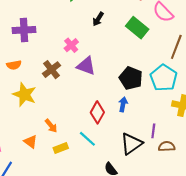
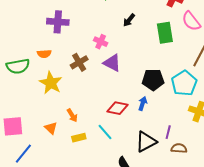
green rectangle: (137, 28) -> (165, 33), turned 35
pink cross: (71, 45) -> (101, 42), turned -32
black pentagon: (131, 78) -> (153, 80), turned -30
red diamond: (97, 112) -> (117, 108), turned 65

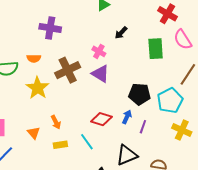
pink cross: (101, 42) -> (99, 51), moved
brown cross: (79, 62) -> (68, 70), size x1.4
purple line: (168, 132) -> (143, 127), moved

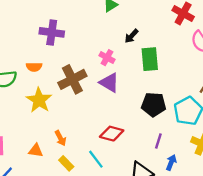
green rectangle: (156, 49) -> (150, 59), moved
blue arrow: (127, 117) -> (171, 162), moved
orange triangle: (34, 133) -> (36, 151), turned -40
yellow rectangle: (60, 145) -> (66, 163), turned 56

